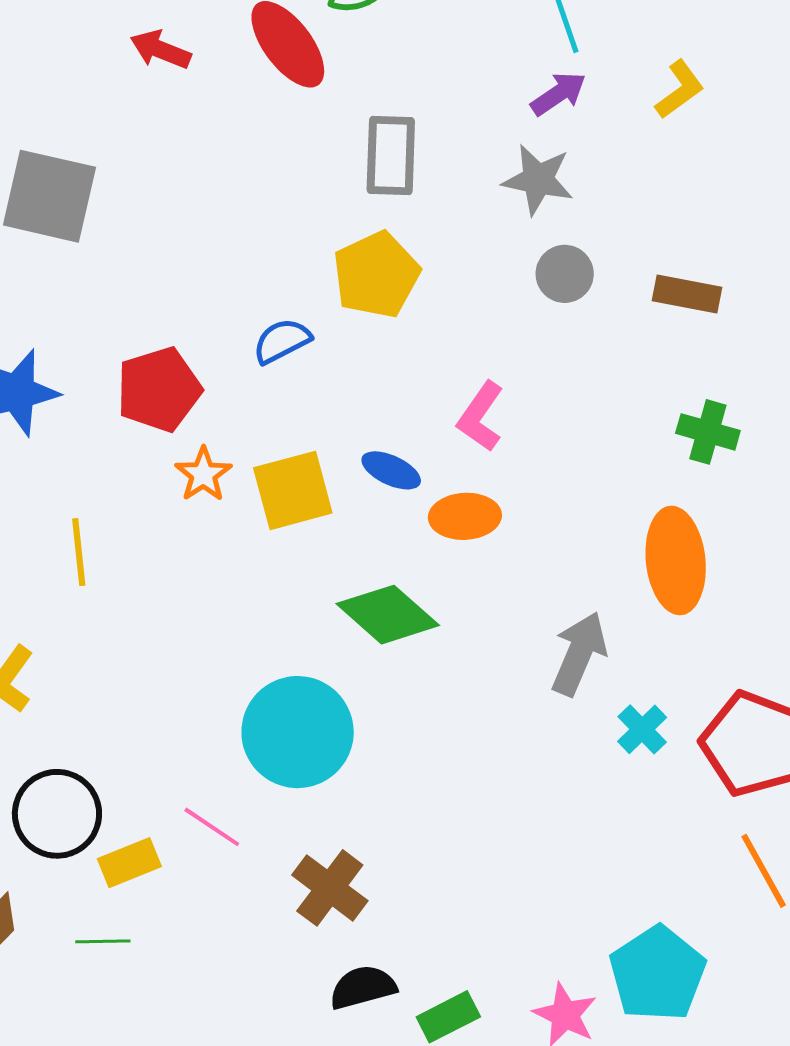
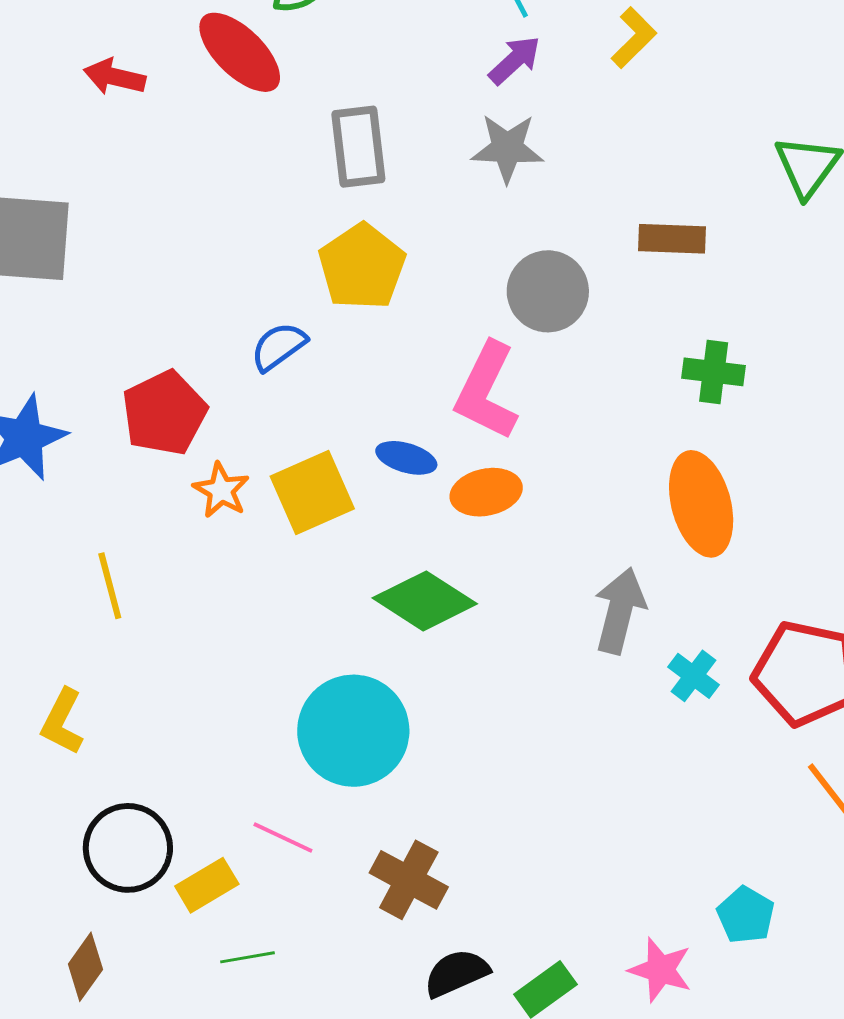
gray circle: (565, 274) -> (548, 291), moved, size x1.4
pink L-shape: (481, 417) -> (486, 391), size x1.4
green line: (103, 941) -> (248, 957), moved
cyan pentagon: (657, 974) -> (746, 915), size x0.6

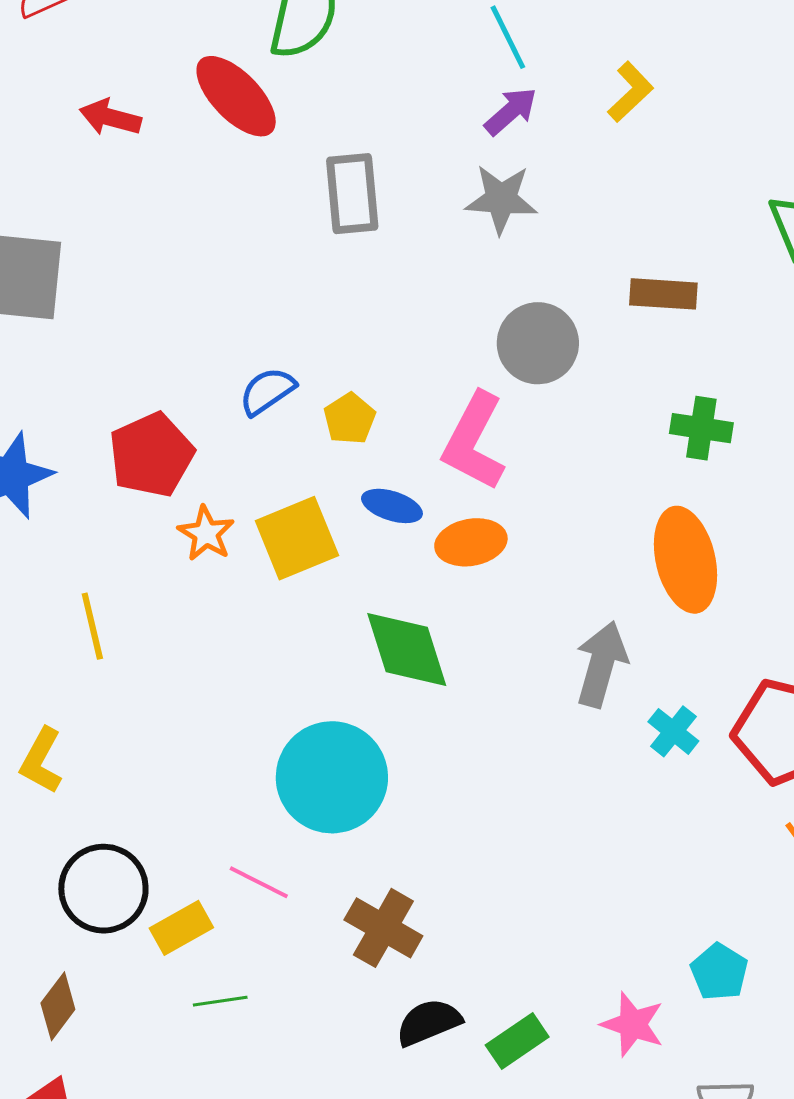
yellow pentagon: (362, 267) -> (350, 419), moved, size x0.6
green diamond: (425, 601) -> (407, 649), turned 38

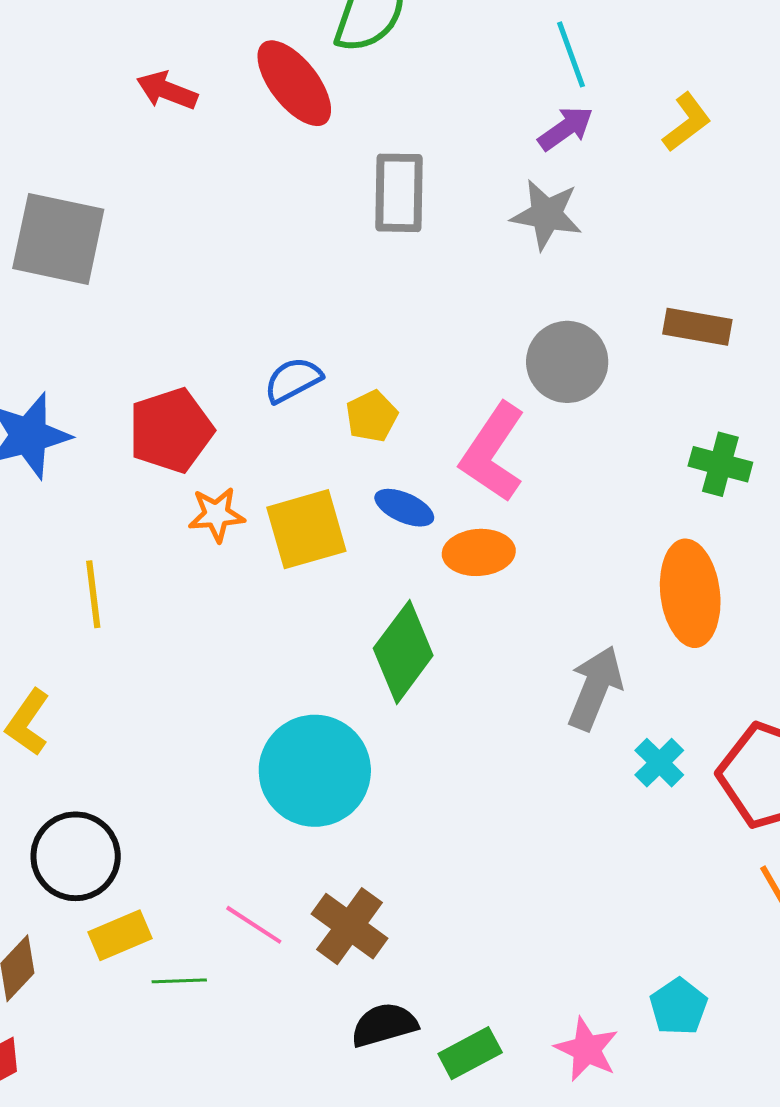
orange star: (206, 533) -> (216, 515), turned 30
green diamond: (407, 649) -> (403, 652), turned 48
pink line: (259, 882) -> (254, 925), moved
yellow rectangle: (181, 928) -> (120, 935), moved

